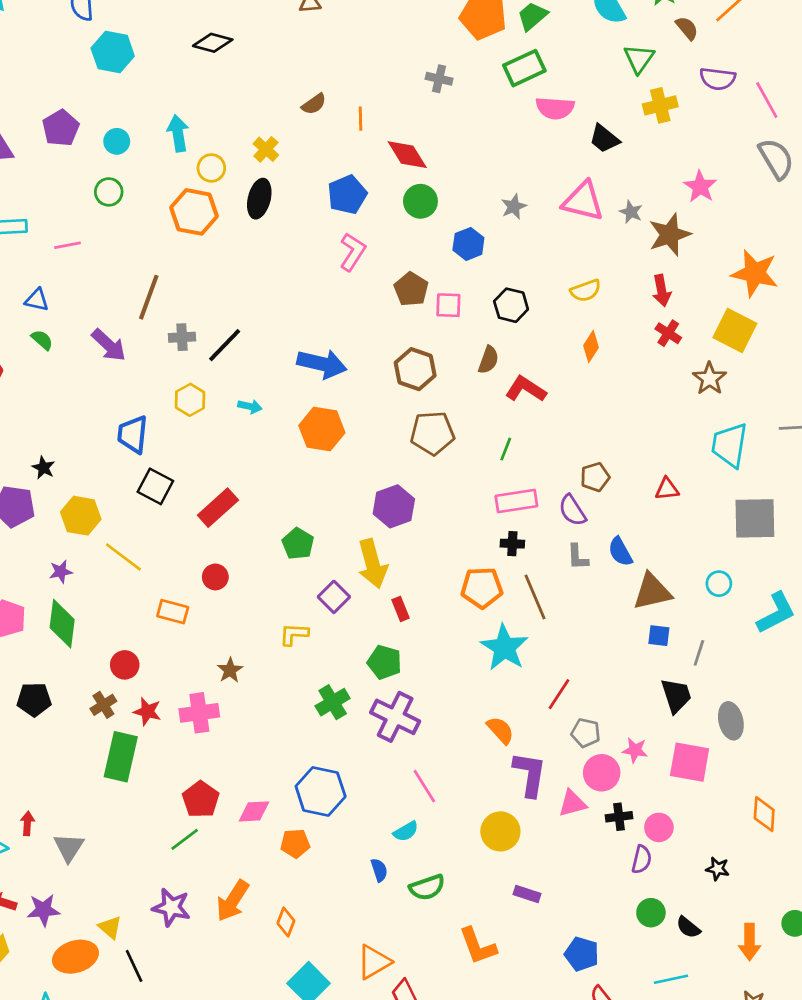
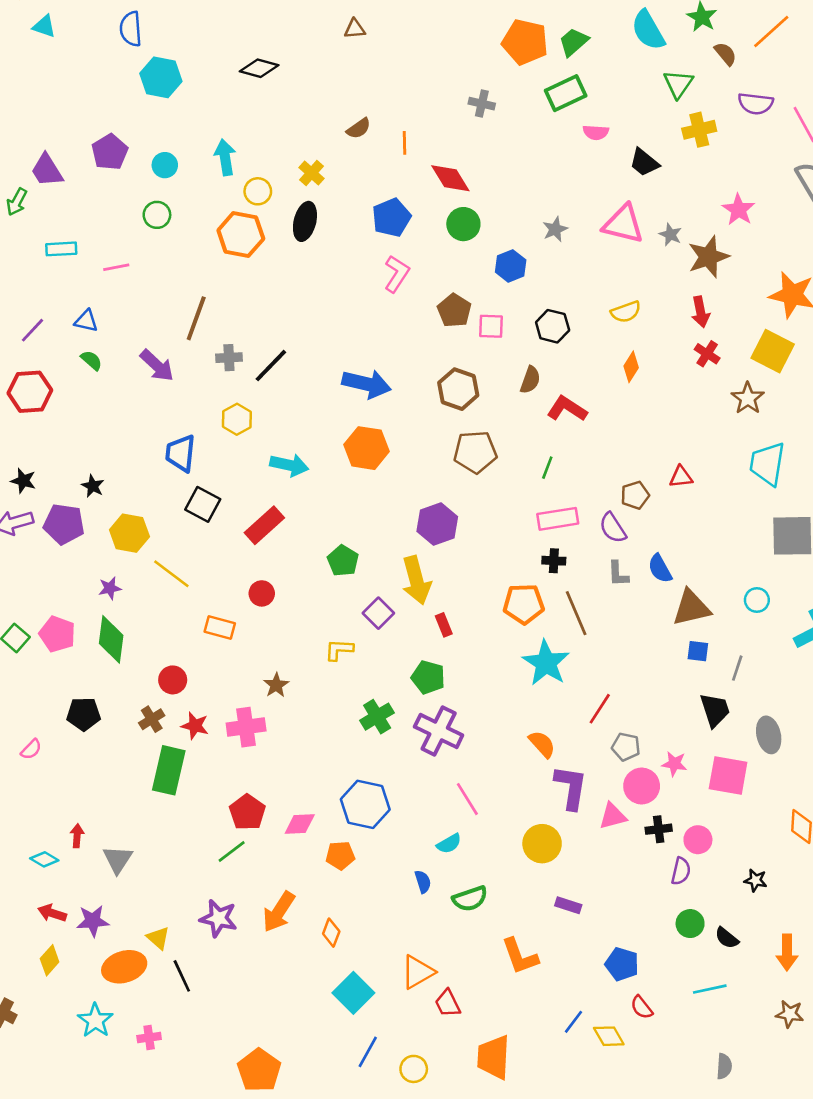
pink semicircle: (555, 108) -> (596, 132), size x0.7
cyan arrow: (250, 406) -> (289, 465), moved, size x1.6
red triangle: (667, 489) -> (681, 477), moved

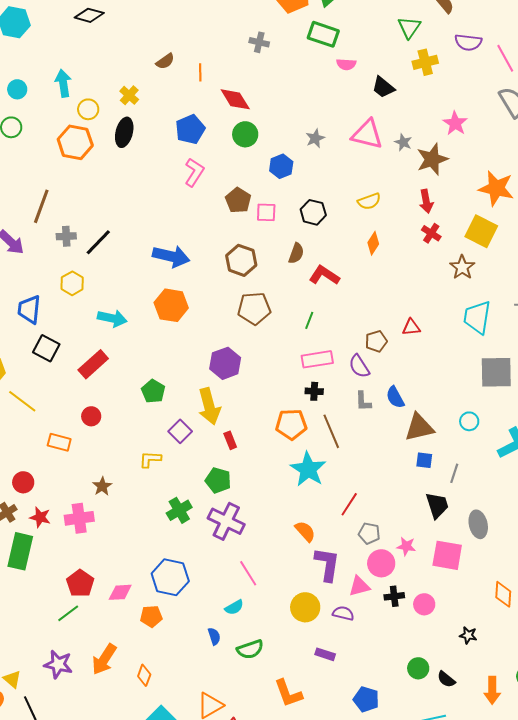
green rectangle: (566, 93) -> (323, 34), turned 44
purple semicircle: (681, 871) -> (343, 613), moved, turned -90

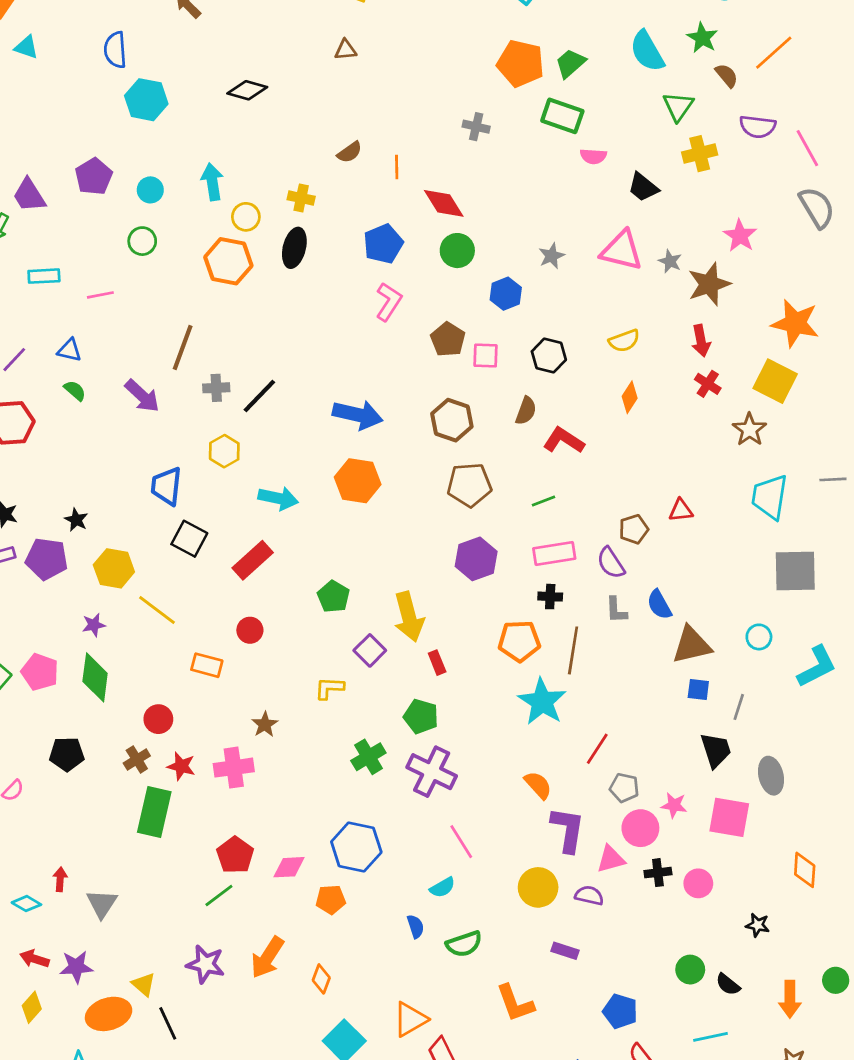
yellow cross: (129, 95) -> (301, 198), turned -30
green line: (309, 320) -> (543, 501), turned 48
purple hexagon: (225, 363) -> (476, 559), moved
brown line: (331, 431) -> (573, 650), turned 32

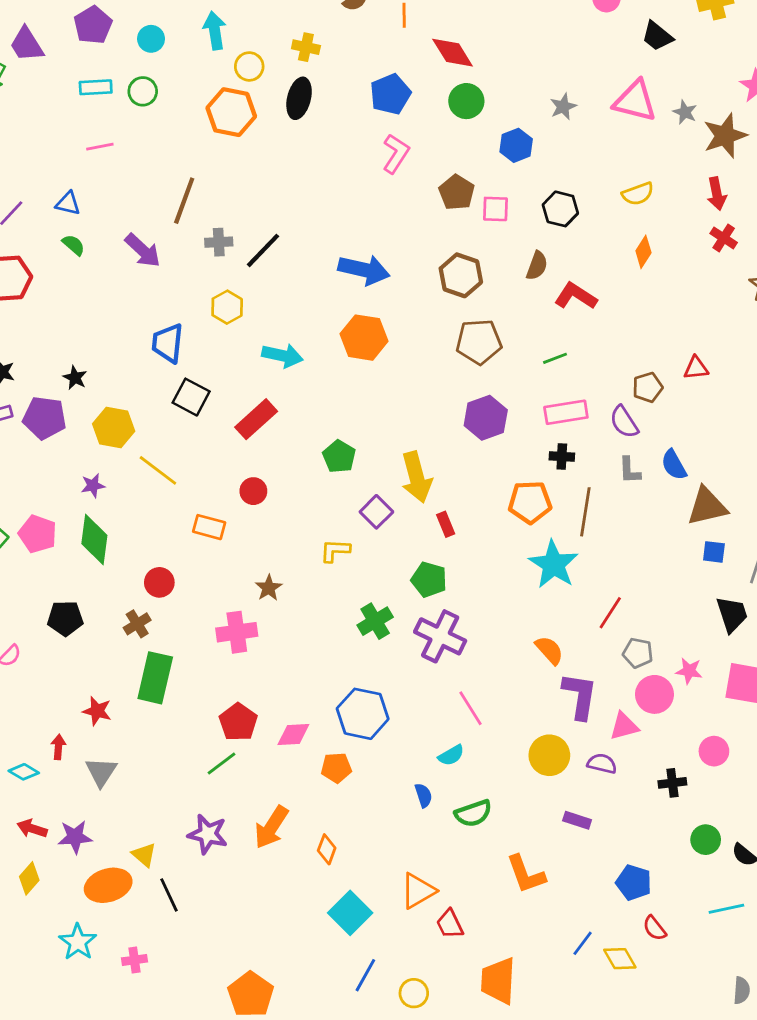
cyan rectangle: (44, 276) -> (96, 87), moved
red star: (181, 766) -> (97, 711), moved
black cross: (658, 873) -> (672, 783), moved

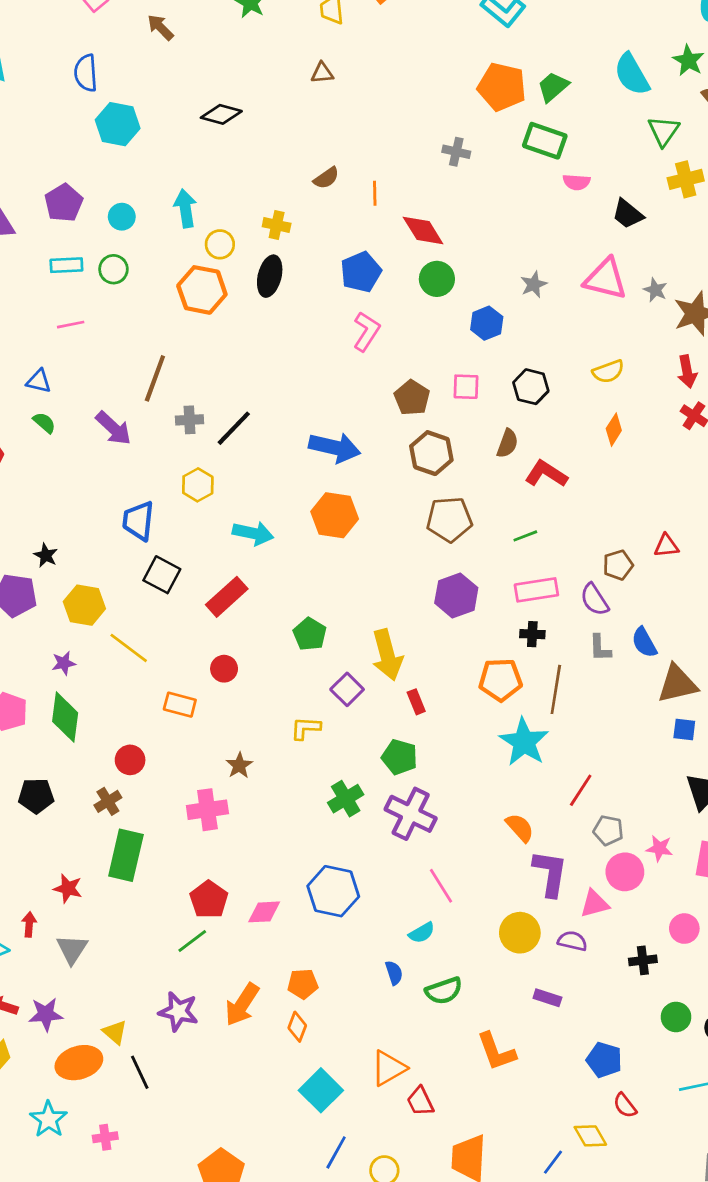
brown pentagon: (457, 192) -> (412, 398), moved
orange pentagon: (336, 768) -> (303, 984), moved
blue line: (583, 943) -> (553, 1162), moved

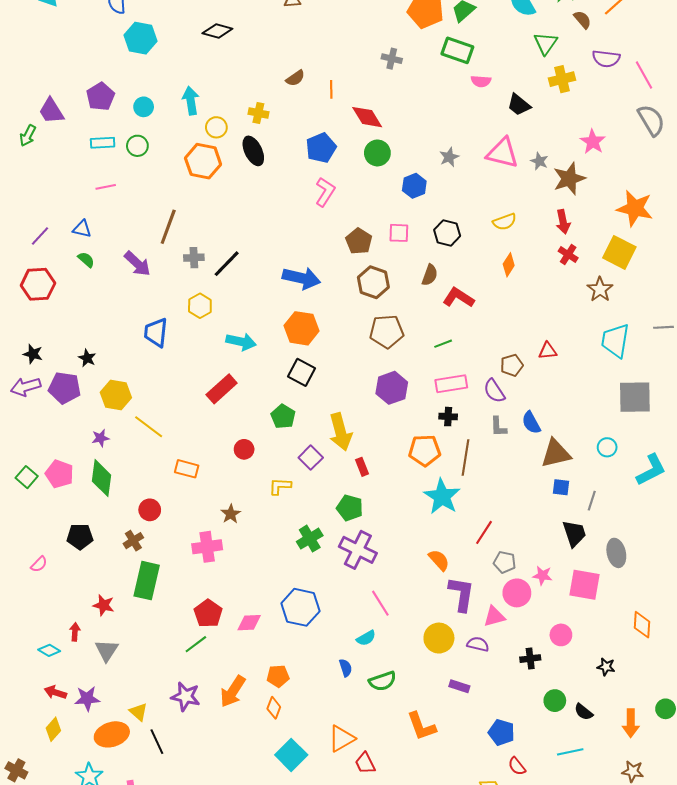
black ellipse: (270, 276) -> (253, 151), turned -40
black square: (162, 575) -> (301, 372), moved
red circle: (224, 669) -> (244, 449), moved

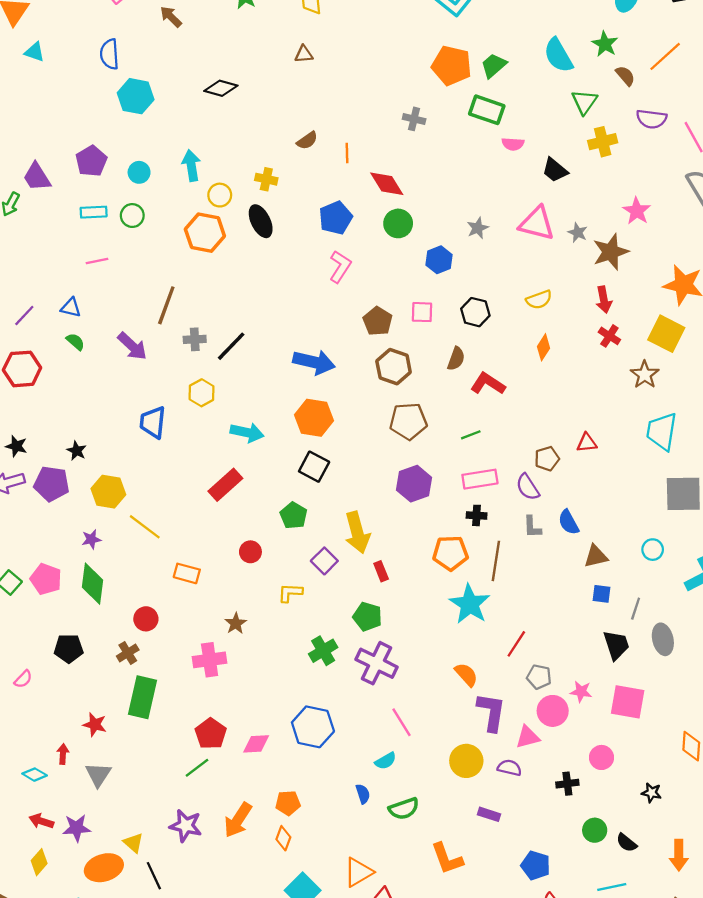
brown triangle: (556, 453) -> (596, 556), size x0.7
gray ellipse: (616, 553) -> (663, 639), moved

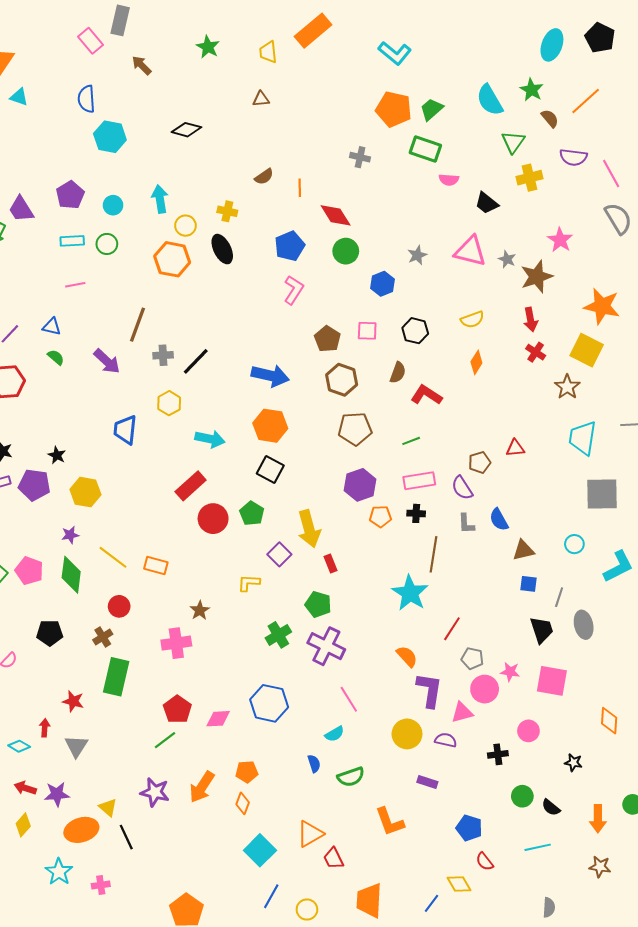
yellow line: (145, 527) -> (113, 557), moved
red circle: (250, 552) -> (213, 519), moved, size x1.5
orange pentagon: (450, 553) -> (380, 517), moved, size x0.7

